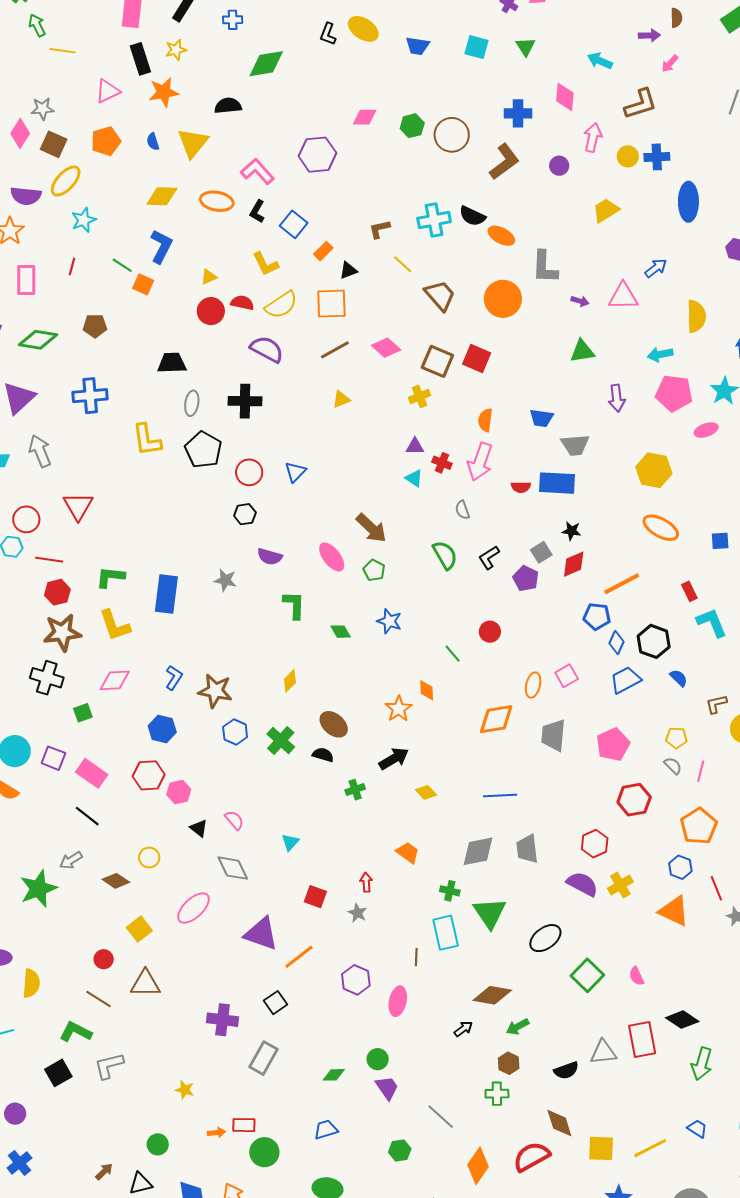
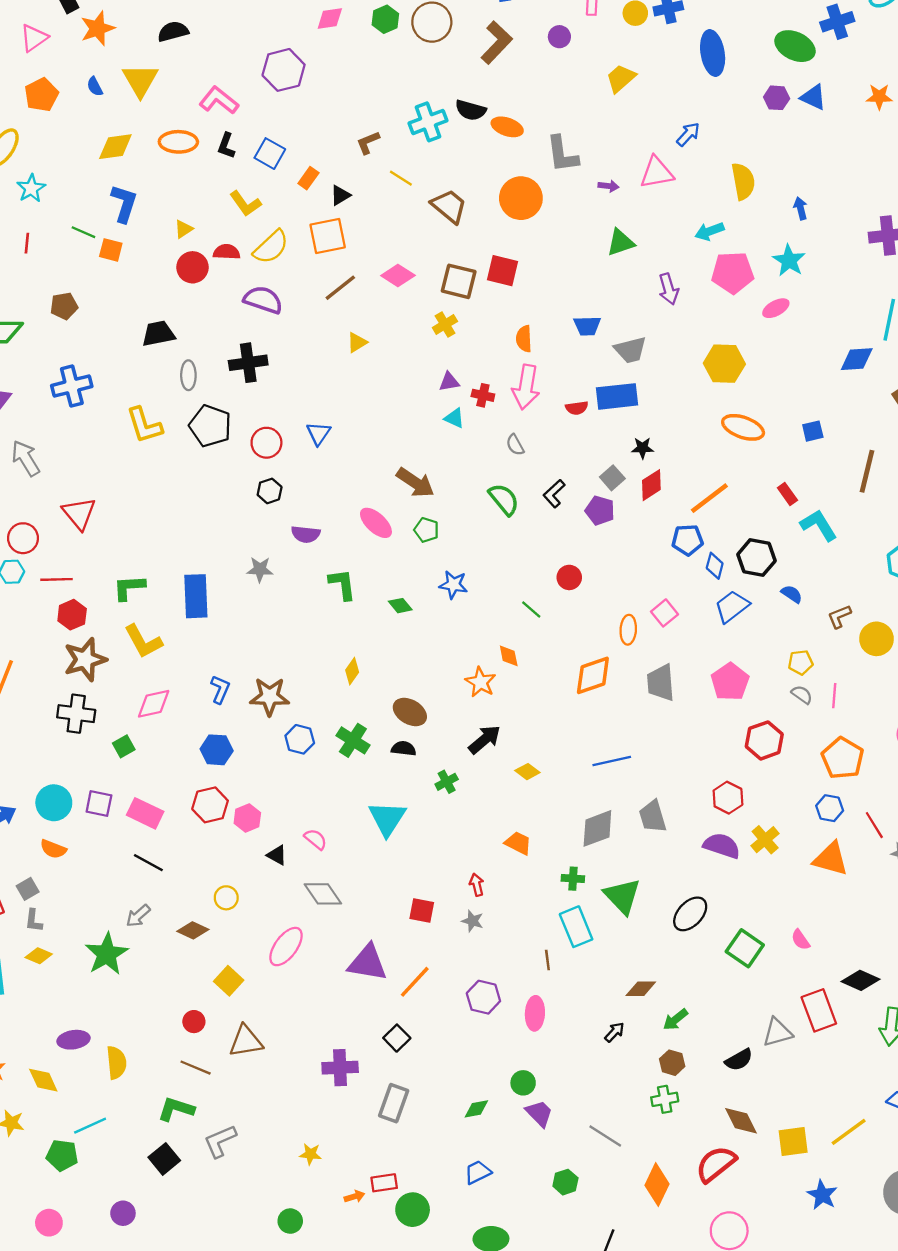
cyan triangle: (290, 842) -> (387, 819), moved, size x1.8
brown diamond: (492, 995) -> (641, 989), size x0.7

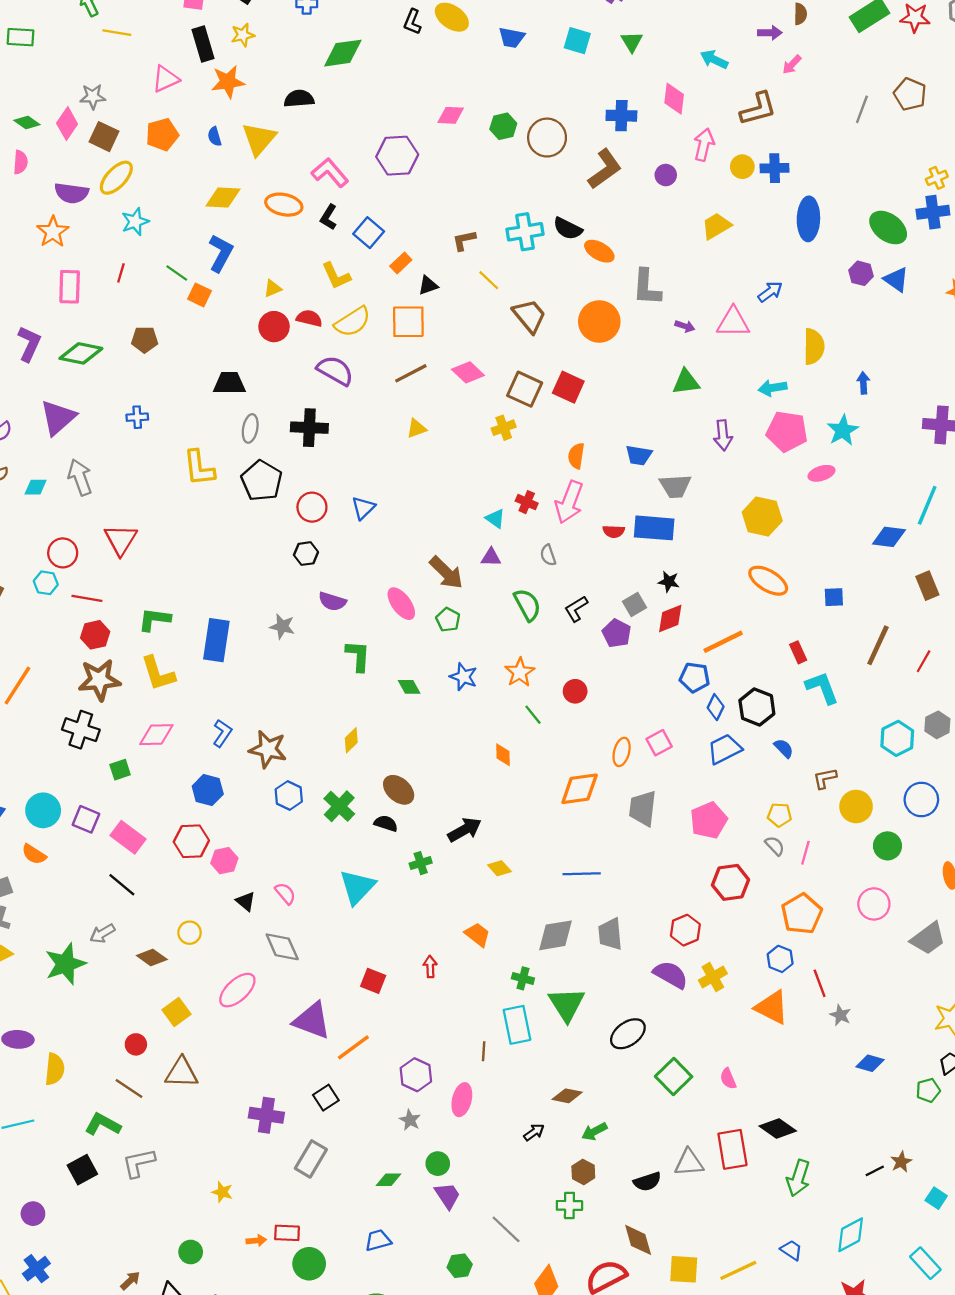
purple triangle: (449, 382) -> (491, 557), moved
blue cross: (72, 386) -> (137, 417), size x0.6
orange star: (480, 682) -> (520, 672), moved
gray star: (473, 921) -> (410, 1120), moved

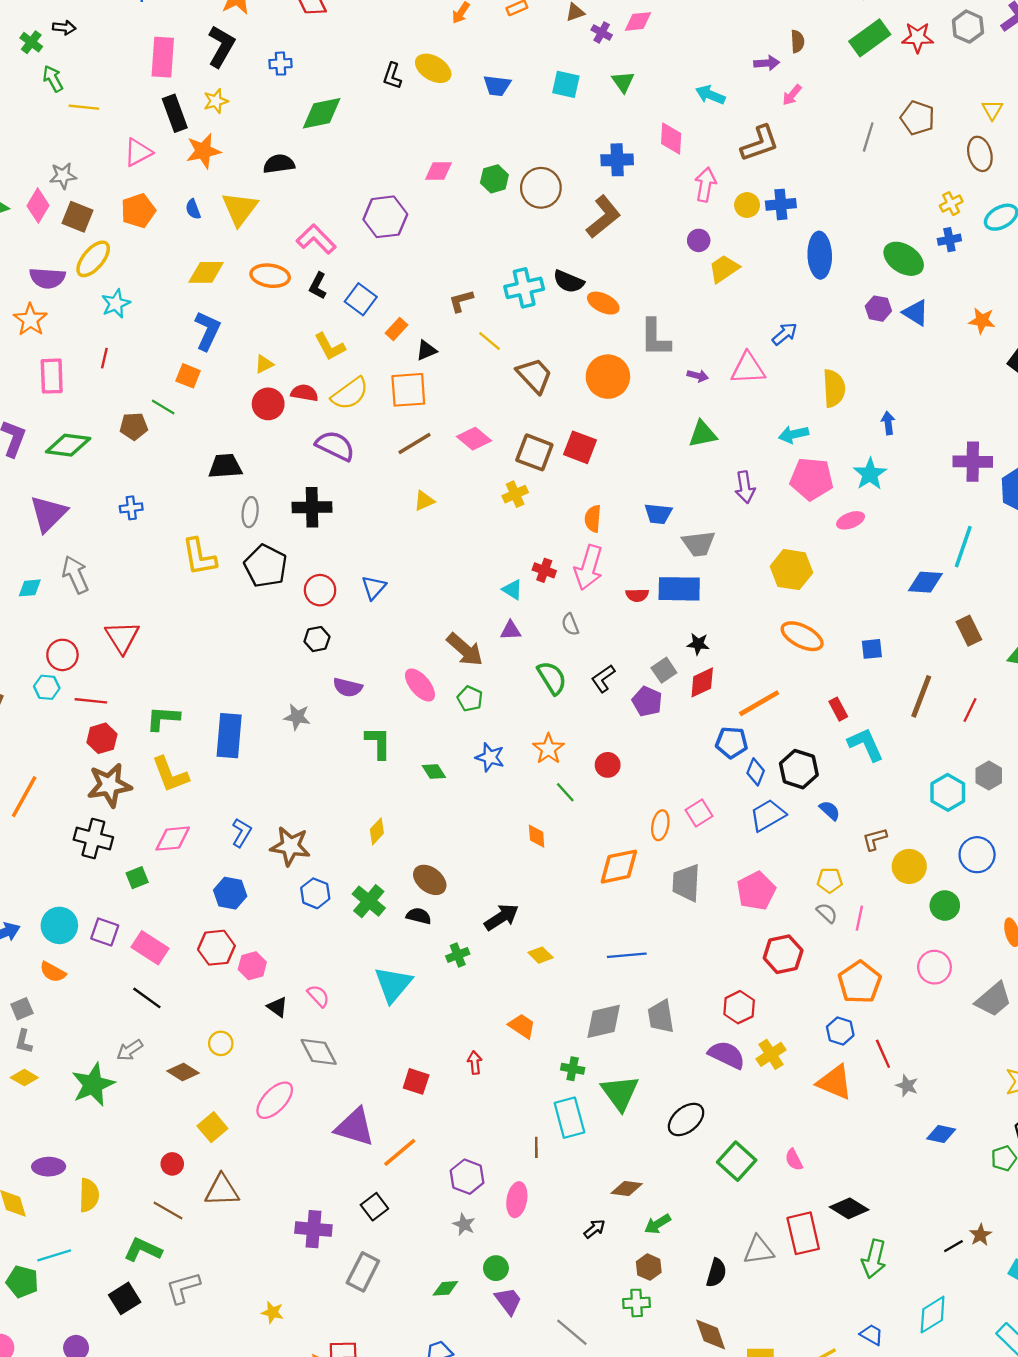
purple circle: (666, 175) -> (699, 240), moved
blue cross: (933, 212) -> (949, 240), size x0.7
green line: (177, 273) -> (163, 407), moved
black semicircle: (647, 1182) -> (716, 1273), turned -52

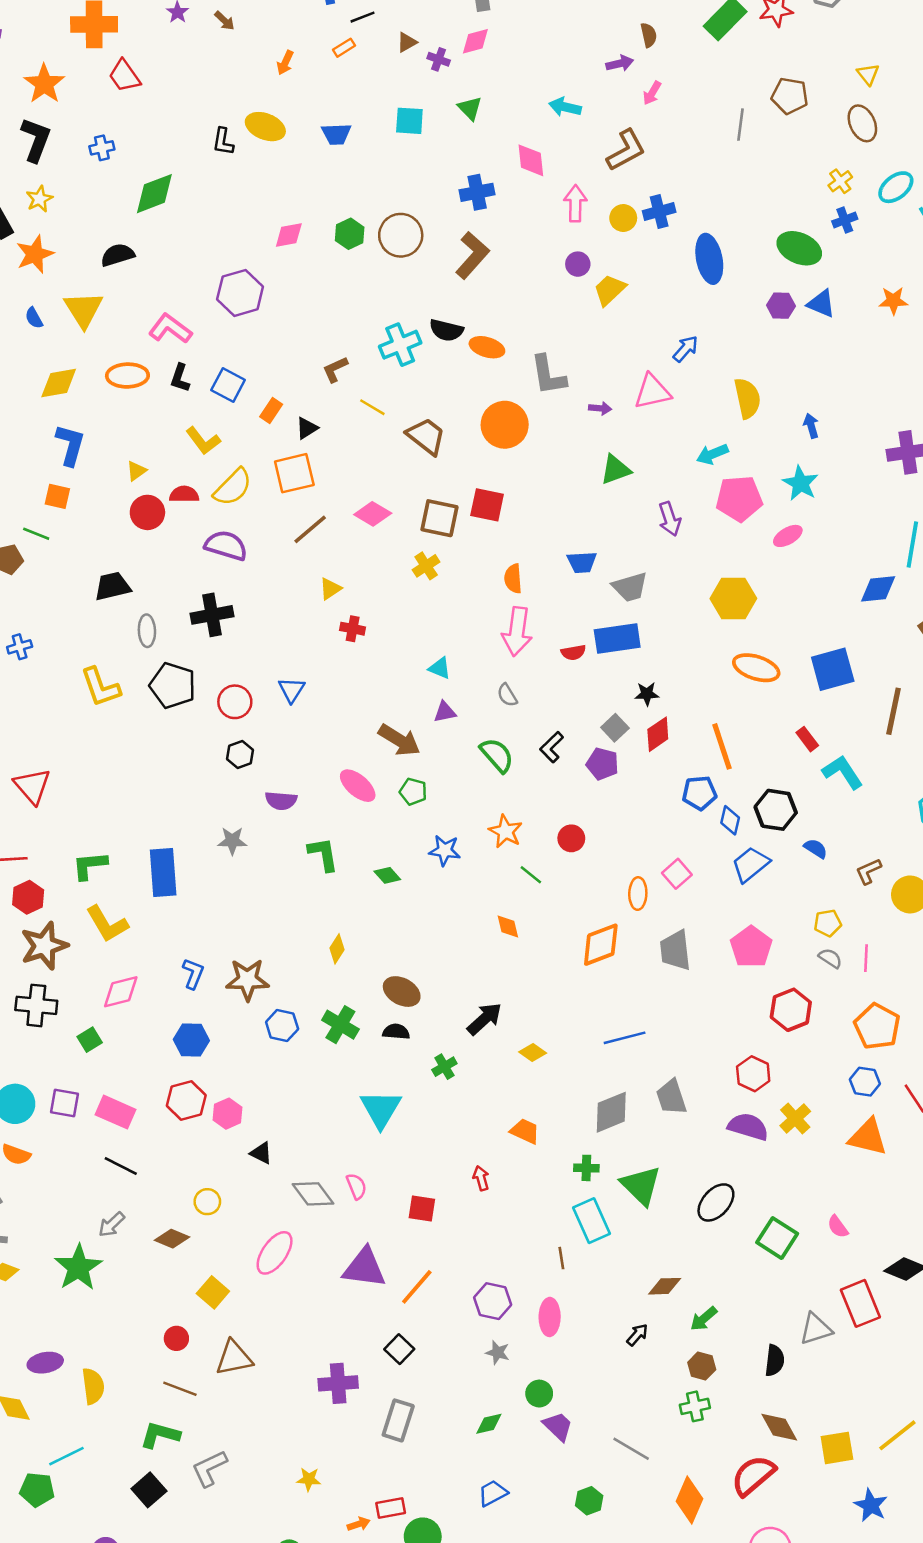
red cross: (544, 570) -> (353, 629), moved
blue square: (872, 649) -> (833, 669), size x1.8
orange line: (759, 703) -> (722, 746), turned -69
pink semicircle: (318, 996) -> (356, 1186), moved, turned 30

